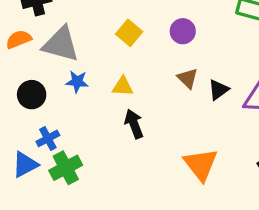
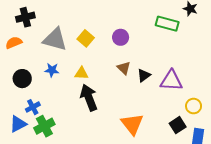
gray triangle: (61, 44) -> (55, 39), moved
black arrow: (134, 124) -> (89, 98), size x1.4

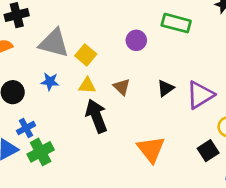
green rectangle: (167, 24) -> (176, 23), moved
yellow square: (86, 38) -> (86, 55), moved
brown triangle: (124, 68) -> (122, 87), moved
purple triangle: (171, 81) -> (200, 95), turned -35

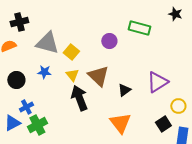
yellow triangle: (87, 86) -> (72, 75), turned 48
brown triangle: (122, 87) -> (98, 76), size x1.6
black triangle: (166, 88) -> (124, 90), moved

